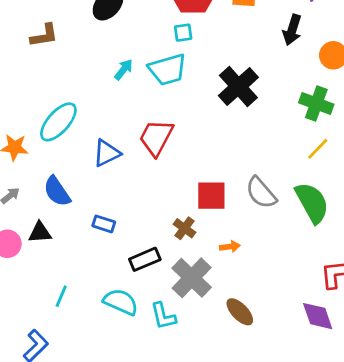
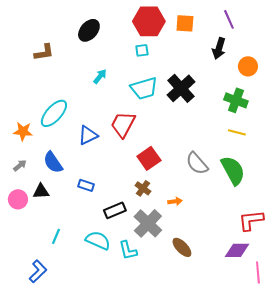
cyan trapezoid: (168, 69) -> (144, 88), moved
yellow line: (318, 149) -> (237, 132), turned 60
red square: (211, 196) -> (149, 158), moved, turned -35
purple diamond: (318, 316) -> (237, 250), turned -70

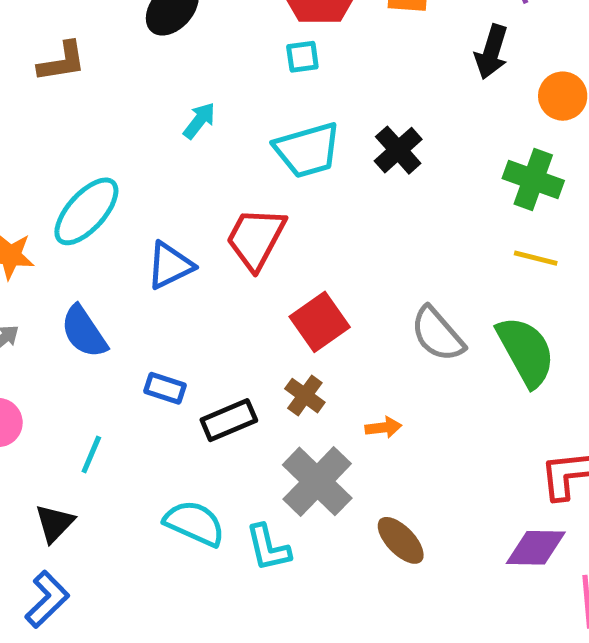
black cross: (181, 88) -> (398, 150), size x0.7
black triangle: (41, 191) -> (54, 523), moved, turned -42
black rectangle: (115, 210) -> (229, 420), moved
cyan line: (56, 236) -> (91, 454), moved

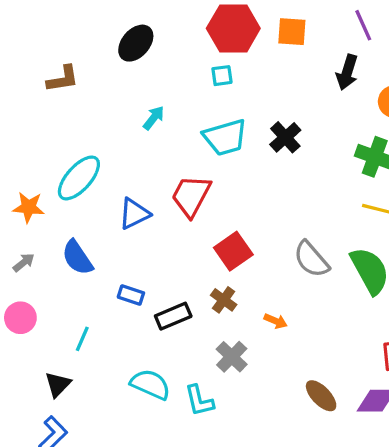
orange arrow: (383, 427) -> (276, 321), turned 30
gray cross: (317, 481) -> (232, 357), size x0.7
brown ellipse: (401, 540) -> (321, 396), moved

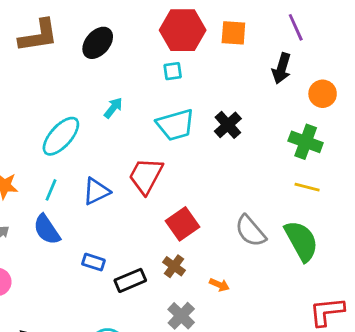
brown L-shape: (63, 79) -> (38, 36), moved, size x1.4
cyan ellipse: (79, 178) -> (61, 136), moved
cyan line: (82, 339) -> (51, 190), moved

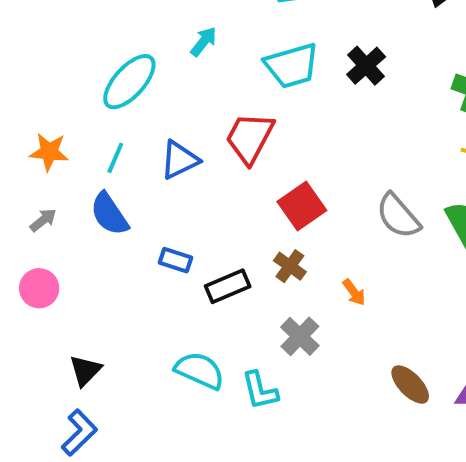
orange arrow: (219, 285) -> (354, 292), turned 30

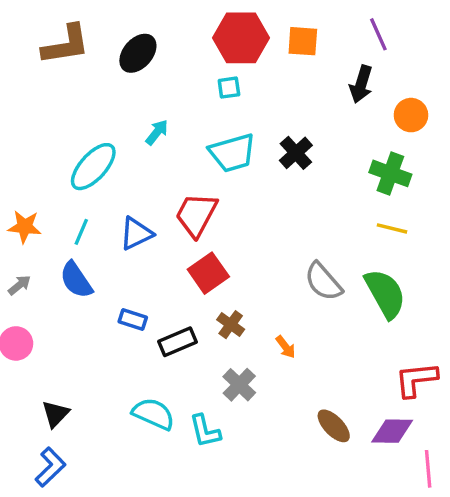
red square: (302, 206) -> (208, 273), moved

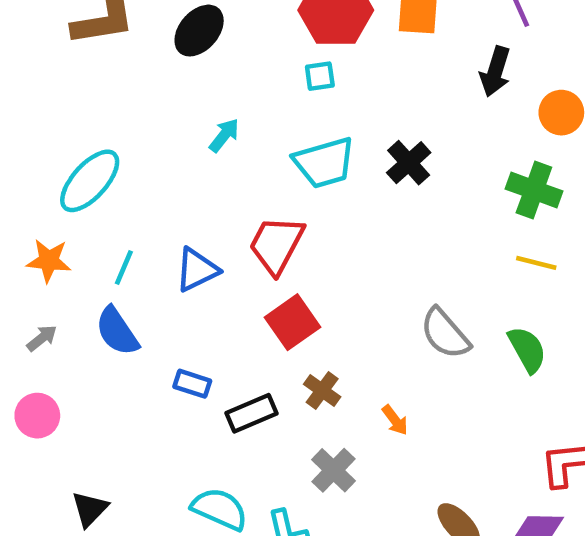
cyan ellipse: (93, 167) -> (90, 181), moved
green semicircle: (385, 294) -> (527, 349), size x0.7

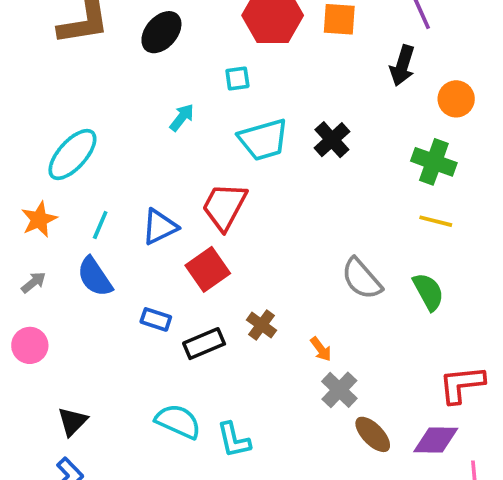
cyan square: (320, 76) -> (237, 78), moved
orange star: (49, 261) -> (39, 219), turned -30
red square: (292, 322) -> (208, 269), moved
gray cross: (333, 470) -> (339, 390), moved

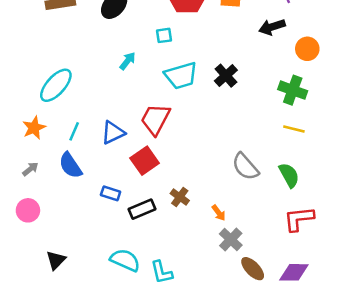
black arrow: (402, 66) -> (272, 27), turned 55
red L-shape: (462, 384) -> (299, 219), moved

